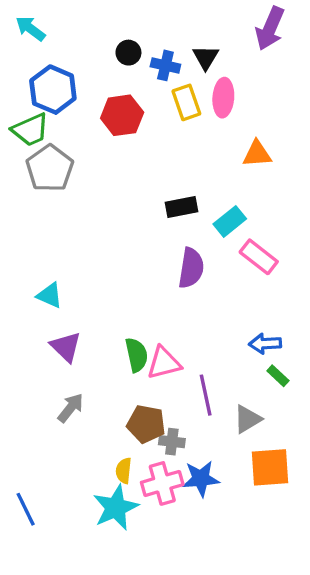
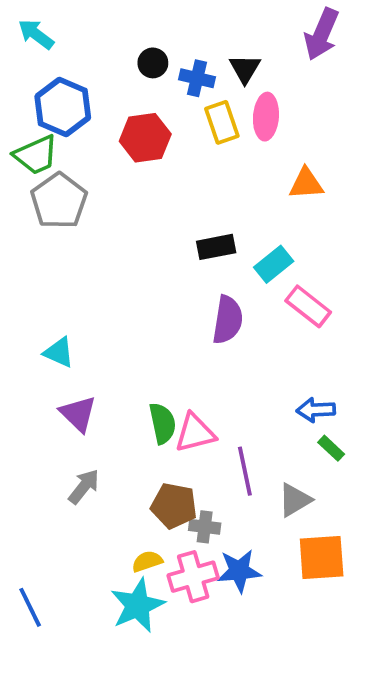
yellow semicircle: (124, 471) -> (147, 561), turned 65

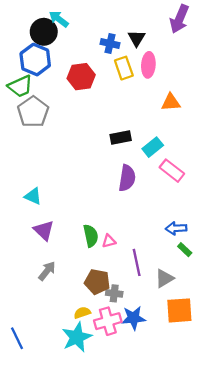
cyan arrow: (36, 34) -> (59, 19), moved
black circle: (153, 63) -> (44, 32), moved, size x1.6
pink triangle: (195, 433) -> (109, 241), size x0.6

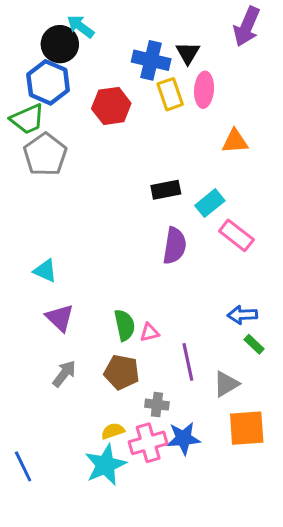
blue cross: (110, 44) -> (151, 60), size x1.4
brown pentagon: (97, 282) -> (122, 372), moved

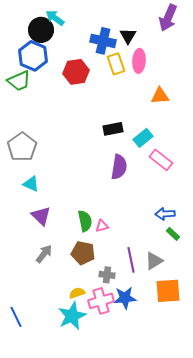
gray pentagon: (45, 154) -> (22, 147), moved
purple line: (188, 362) -> (131, 260), moved

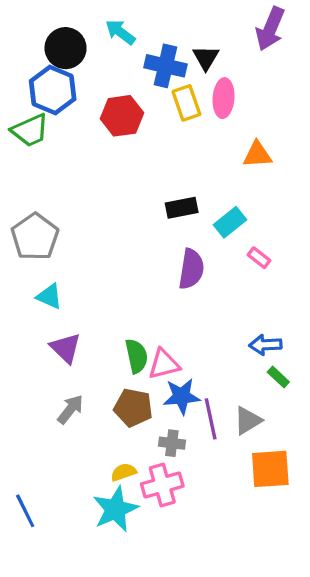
cyan arrow: (55, 18) -> (120, 32), moved
pink rectangle: (161, 160) -> (259, 258), size x0.6
pink triangle: (102, 226) -> (164, 364), size x1.5
blue star: (125, 298) -> (182, 396), moved

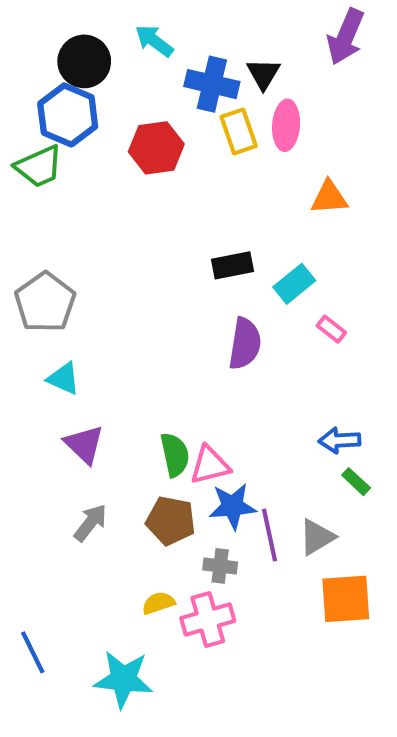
cyan star: (116, 509) -> (123, 679), moved, turned 30

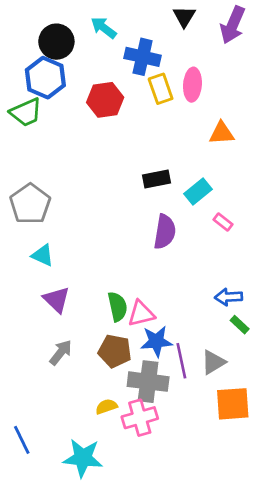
black triangle: (263, 74) -> (184, 17), moved
gray cross: (220, 566) -> (148, 382), size x1.8

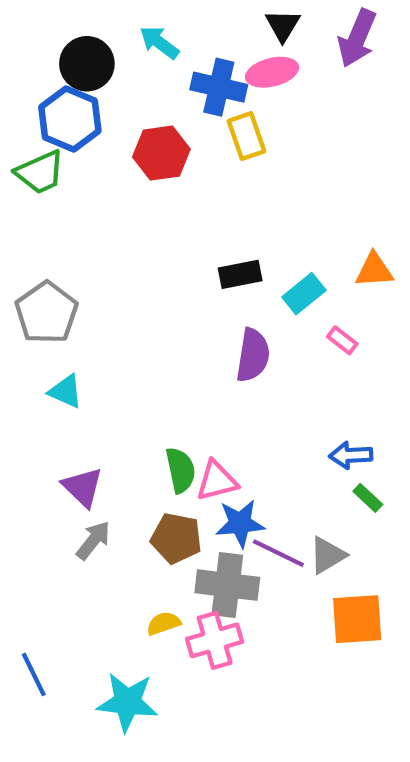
pink ellipse: (192, 85) -> (272, 72), moved, turned 72
orange triangle: (222, 133) -> (374, 270), moved
purple triangle: (56, 300) -> (83, 487), moved
purple line: (181, 361) -> (278, 553), turned -52

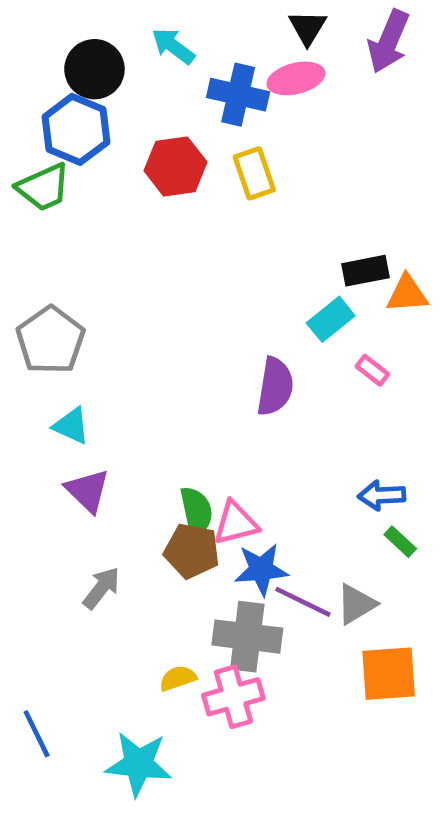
yellow rectangle: (246, 136) -> (254, 173), moved
black rectangle: (240, 274) -> (365, 271), moved
purple triangle: (83, 487) -> (88, 491), moved
brown pentagon: (176, 538) -> (192, 551), moved

